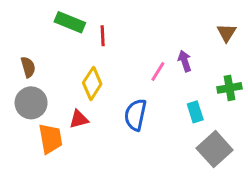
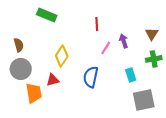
brown triangle: (226, 33) -> (152, 34), moved
red line: (103, 36) -> (97, 24), moved
gray square: (215, 149) -> (144, 100), turned 30

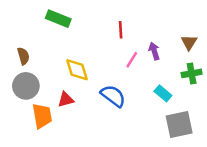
yellow diamond: (62, 56) -> (77, 70), turned -50
cyan rectangle: (131, 75) -> (163, 93), turned -32
blue semicircle: (91, 77) -> (113, 96), turned 115

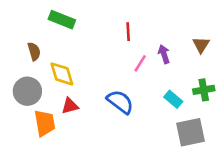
brown semicircle: (23, 56) -> (34, 51), moved
yellow diamond: (77, 70) -> (62, 74), moved
green cross: (192, 73) -> (204, 90), moved

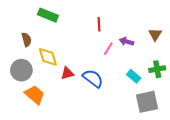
purple arrow: (164, 54) -> (127, 42), turned -56
red triangle: (70, 106) -> (67, 73), moved
orange trapezoid: (45, 123) -> (35, 95), turned -40

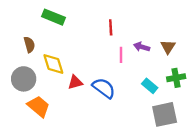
brown triangle: (155, 34) -> (168, 47), moved
pink line: (108, 49) -> (121, 55), turned -32

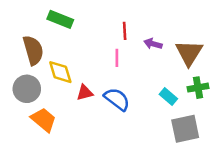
brown semicircle: (29, 45) -> (33, 50), size x1.6
purple arrow: (142, 47) -> (153, 44), moved
brown triangle: (168, 47) -> (189, 53), size x1.6
pink line: (121, 55) -> (117, 58), moved

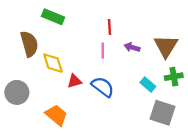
purple arrow: (153, 44) -> (132, 47), moved
gray circle: (27, 89) -> (17, 92), moved
orange trapezoid: (44, 120) -> (56, 115), moved
gray square: (185, 129) -> (163, 113), turned 30

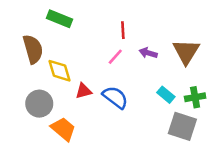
pink line: (103, 51) -> (115, 57), turned 42
green cross: (174, 77) -> (195, 97), moved
gray circle: (17, 92) -> (39, 104), moved

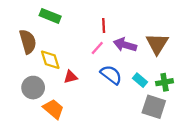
purple arrow: (148, 53) -> (125, 45), size x1.5
blue semicircle: (115, 97) -> (111, 75), moved

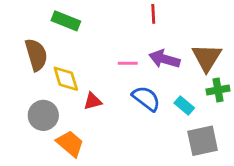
red line: (104, 26) -> (153, 14), moved
pink line: (97, 48) -> (128, 63), turned 48
green cross: (165, 82) -> (218, 90), moved
gray square: (154, 107) -> (203, 141), turned -30

